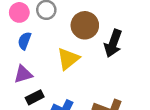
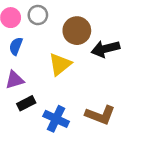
black arrow: (113, 43) -> (105, 49), turned 56

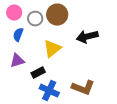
gray circle: (38, 15) -> (35, 19), moved
brown circle: (77, 31) -> (57, 15), moved
black rectangle: (26, 103) -> (38, 73), moved

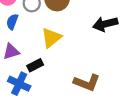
black arrow: (87, 37) -> (105, 24), moved
blue cross: (49, 91) -> (19, 84), moved

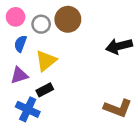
yellow triangle: (51, 38) -> (46, 61), moved
brown L-shape: (87, 83) -> (118, 108), moved

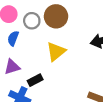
yellow triangle: (46, 61) -> (56, 52), moved

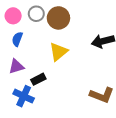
gray circle: (32, 21) -> (36, 14), moved

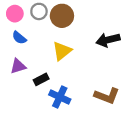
blue semicircle: (17, 39) -> (19, 38), turned -72
blue cross: (24, 96) -> (60, 97), moved

